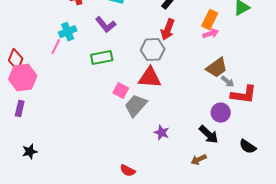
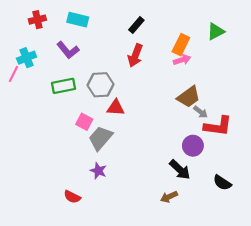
gray hexagon: (153, 50) -> (100, 85), moved
red triangle: (150, 78) -> (116, 108), size x0.7
purple star: (162, 133) -> (98, 171), moved
red semicircle: (128, 171) -> (72, 197), moved

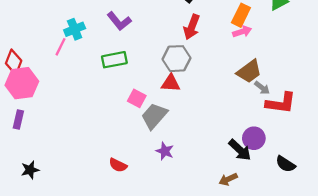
gray hexagon: (100, 85) -> (177, 59), moved
purple circle: (193, 146) -> (254, 138), moved
purple star: (98, 171) -> (165, 151), moved
red semicircle: (72, 197) -> (118, 165), moved

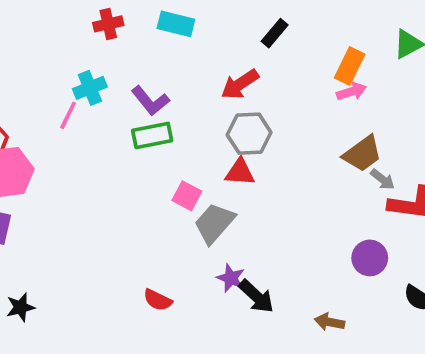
purple L-shape: (119, 21) -> (150, 101), moved
red arrow: (192, 27) -> (240, 84), moved, turned 35
black arrow: (240, 150) -> (256, 296), moved
brown arrow: (228, 179) -> (330, 322), turned 36

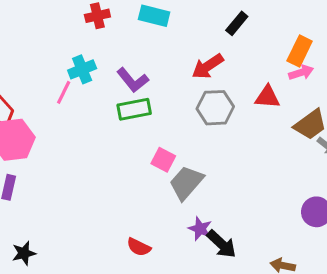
red triangle: (240, 172) -> (267, 97), moved

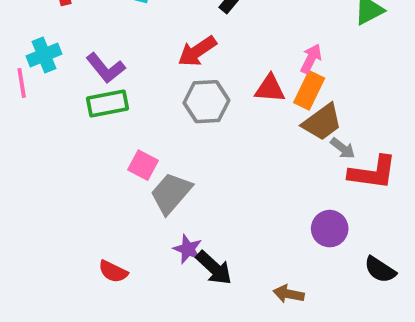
orange rectangle: (300, 51) -> (309, 90), moved
pink arrow: (301, 72) -> (311, 59), turned -45
pink line: (64, 92) -> (22, 83), turned -35

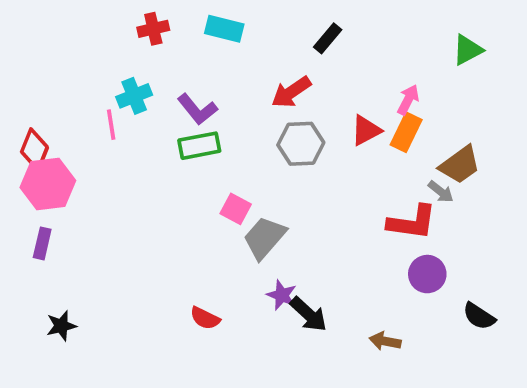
red triangle: (270, 89) -> (366, 130), turned -32
brown trapezoid: (322, 122) -> (460, 165), moved
red L-shape: (373, 173) -> (412, 222), moved

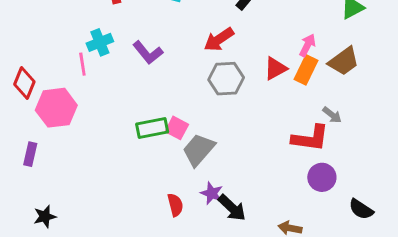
green rectangle: (199, 146) -> (152, 128), moved
brown trapezoid: (460, 165) -> (344, 61), moved
pink hexagon: (48, 184) -> (56, 108), moved
red semicircle: (205, 318) -> (175, 205), moved, turned -130

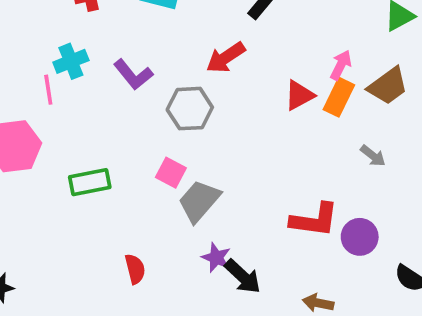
gray hexagon: (226, 79) -> (190, 109), moved
green rectangle: (152, 128) -> (90, 182), moved
red L-shape: (310, 138) -> (314, 220), moved
red semicircle: (175, 205) -> (135, 269), moved

